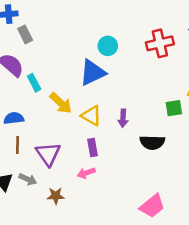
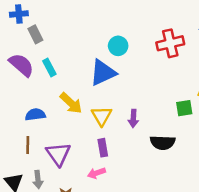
cyan rectangle: (34, 83) -> (49, 67), moved
yellow triangle: (91, 116) -> (102, 116), turned 30
blue semicircle: (14, 118) -> (35, 115), moved
gray arrow: (28, 179) -> (38, 179), turned 60

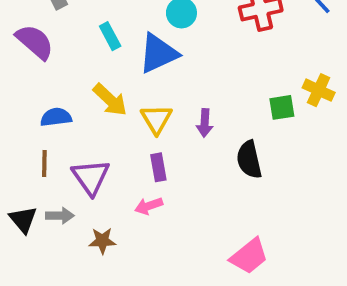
cyan rectangle: (49, 67) -> (110, 36), moved
black semicircle: (163, 143) -> (249, 160), turned 75
gray arrow: (38, 179) -> (60, 216), turned -84

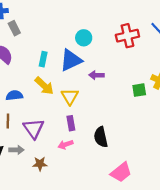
cyan rectangle: (110, 36) -> (43, 59), moved, turned 40
purple arrow: (205, 123) -> (97, 75), moved, turned 88
black semicircle: (249, 160) -> (101, 137), moved

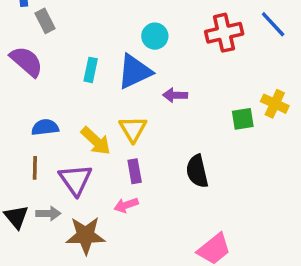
yellow arrow: (44, 86) -> (96, 141), moved
black semicircle: (101, 137) -> (197, 171), moved
brown star: (40, 164) -> (86, 235), size x1.6

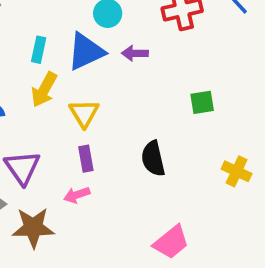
purple arrow: (175, 95) -> (135, 53), moved
yellow cross: (275, 104) -> (237, 171), moved
yellow arrow: (96, 141) -> (44, 90), moved, turned 76

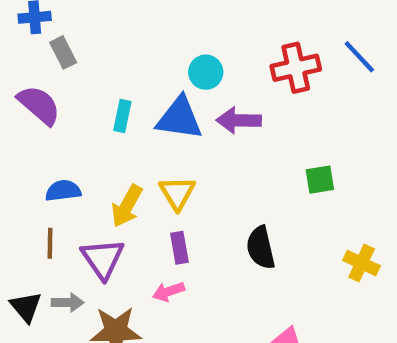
blue triangle: (86, 51) -> (179, 118), turned 33
purple arrow: (135, 53) -> (239, 120), size x1.4
yellow arrow: (44, 90) -> (127, 206), moved

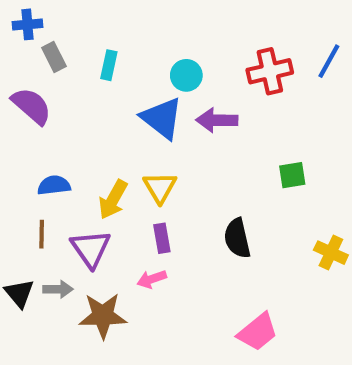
blue line: (359, 57) -> (329, 61), turned 72
cyan rectangle: (122, 116) -> (109, 65), moved
blue triangle: (179, 118) -> (162, 118), turned 30

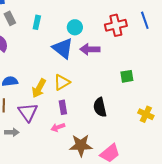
blue line: (329, 61) -> (145, 20), turned -48
yellow triangle: (160, 187) -> (62, 82), turned 30
brown star: (103, 316) -> (81, 145), moved

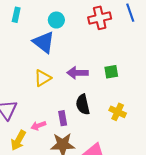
purple arrow: (90, 49) -> (77, 73), moved
yellow arrow: (39, 88) -> (18, 140), moved
purple rectangle: (63, 107) -> (63, 118), moved
yellow cross: (146, 114) -> (118, 112), moved

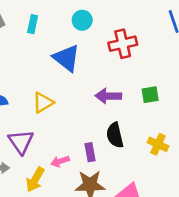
red cross: (100, 18) -> (123, 44), moved
cyan circle: (56, 20) -> (82, 20), moved
yellow triangle: (43, 78) -> (43, 103), moved

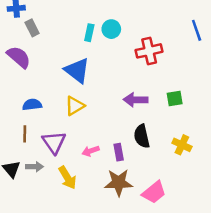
cyan rectangle: (33, 24) -> (89, 33), moved
blue triangle: (67, 58) -> (77, 70), moved
pink arrow: (60, 161) -> (91, 151), moved
yellow arrow: (35, 180) -> (67, 178), turned -60

